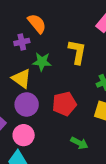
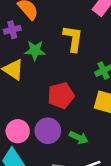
purple circle: (27, 104) -> (48, 131), moved

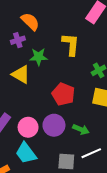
red pentagon: (61, 95) -> (63, 94), turned -30

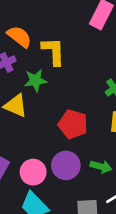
yellow L-shape: (71, 44) -> (53, 51), moved

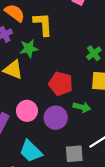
green arrow: (101, 167) -> (82, 107), moved
pink circle: (33, 172) -> (27, 111), moved

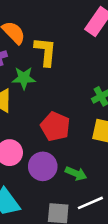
green arrow: (82, 107) -> (76, 173), moved

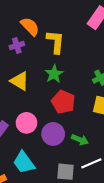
green star: (24, 78) -> (54, 74), moved, turned -30

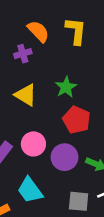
yellow L-shape: (55, 42) -> (76, 31), moved

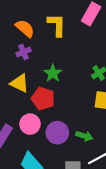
purple cross: (23, 54) -> (24, 52), moved
red pentagon: (77, 120) -> (43, 99), moved

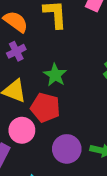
pink circle: (30, 124) -> (22, 130), moved

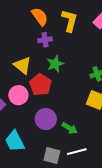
purple cross: (16, 51) -> (45, 40), moved

